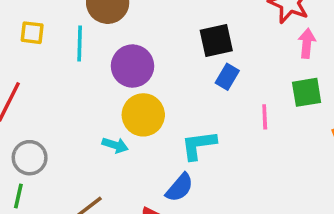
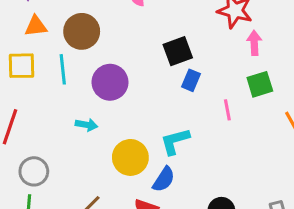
yellow square: (32, 33) -> (22, 66), size x1.4
yellow circle: (143, 115) -> (130, 157), moved
cyan arrow: (115, 145) -> (86, 125), moved

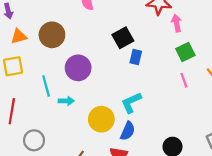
cyan line: (63, 69) -> (46, 86), moved
pink line: (227, 110) -> (184, 80), moved

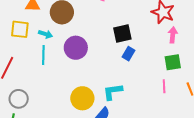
cyan arrow: (66, 101) -> (45, 34), moved

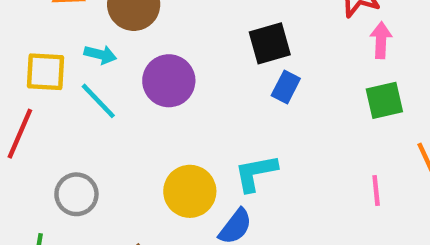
yellow square: (20, 29) -> (45, 72), moved
cyan line: (43, 55) -> (98, 101), turned -42
pink line: (164, 86) -> (376, 191), moved
gray circle: (19, 99) -> (76, 194), moved

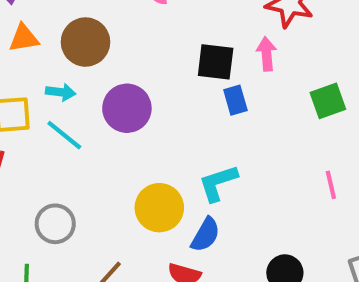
pink arrow: (381, 40) -> (267, 54), moved
black square: (270, 43) -> (216, 62), turned 30
blue rectangle: (286, 87) -> (235, 100), turned -36

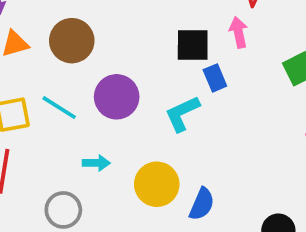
cyan arrow: (61, 92) -> (96, 163), moved
cyan line: (64, 135) -> (59, 108), moved
cyan L-shape: (218, 183) -> (182, 113), moved

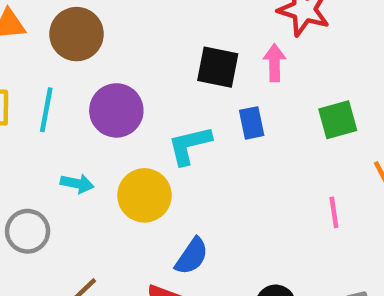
blue rectangle: (215, 78) -> (252, 123), moved
cyan line: (59, 108) -> (46, 110), turned 57
yellow circle: (157, 184) -> (144, 195), moved

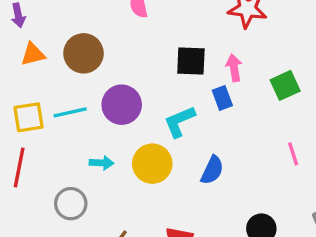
pink arrow: (275, 63) -> (234, 68), moved
cyan line: (46, 110) -> (70, 112), turned 76
blue semicircle: (192, 256) -> (212, 170), moved

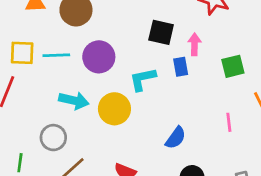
cyan arrow: (101, 163) -> (74, 100), size x1.5
blue semicircle: (212, 170) -> (176, 138), moved
gray circle: (71, 204) -> (53, 138), moved

